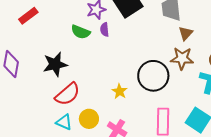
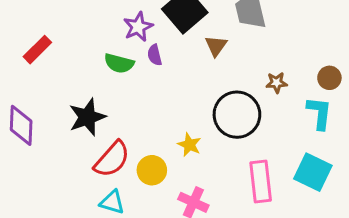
brown triangle: (186, 33) -> (216, 46), moved
brown star: (182, 58) -> (277, 83), size x0.6
yellow circle: (89, 119) -> (152, 170), moved

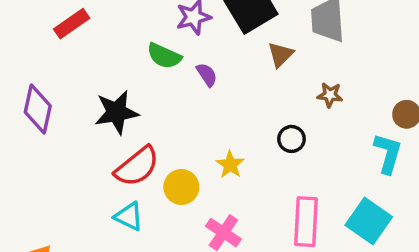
purple semicircle: (155, 55) -> (207, 75), moved, turned 150
brown star: (277, 83) -> (330, 95), moved
black circle: (237, 115) -> (291, 139), size x0.5

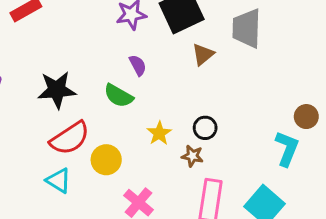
green semicircle: (164, 56) -> (119, 96), moved
brown star: (330, 95) -> (192, 156), moved
yellow star: (230, 165) -> (159, 133), moved

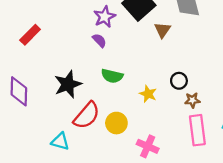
purple semicircle: (138, 65) -> (99, 40), moved
brown star: (192, 156) -> (192, 100), moved
cyan triangle: (58, 181) -> (60, 141), moved

